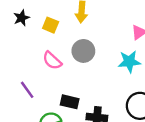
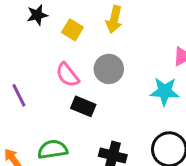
purple line: (27, 90) -> (19, 95), moved
black rectangle: (70, 102) -> (83, 106), moved

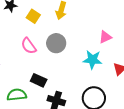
black rectangle: (83, 106) -> (39, 80), moved

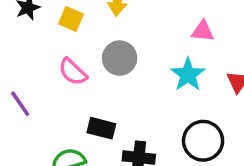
pink triangle: (105, 37) -> (203, 31), turned 40
cyan star: (92, 60) -> (188, 75), turned -30

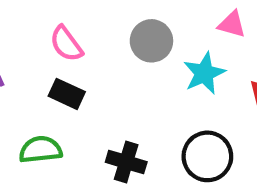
gray circle: (120, 58) -> (151, 41), moved
black rectangle: (101, 128) -> (67, 94), moved

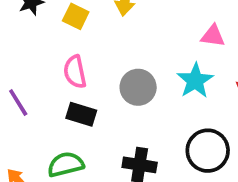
gray circle: (151, 41) -> (138, 87), moved
pink semicircle: (66, 44) -> (75, 72), turned 32

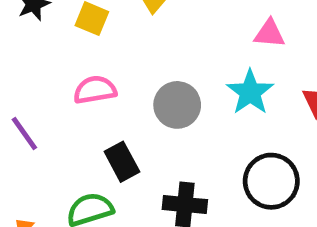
pink semicircle: (75, 72) -> (95, 90), turned 96
black rectangle: (81, 114) -> (122, 162), moved, turned 48

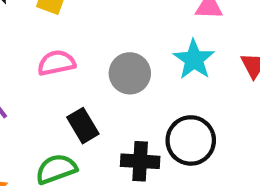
black circle: (271, 181) -> (191, 140), moved

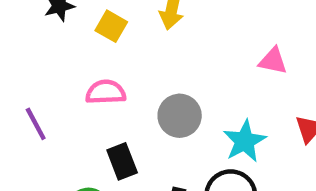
cyan star: (194, 59) -> (245, 141), moved

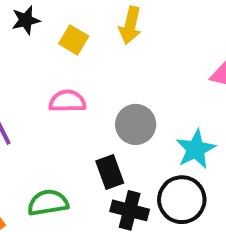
black rectangle: (122, 161) -> (110, 172), moved

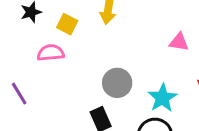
pink semicircle: (67, 101) -> (51, 53), moved

